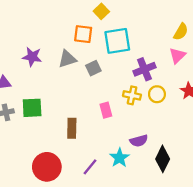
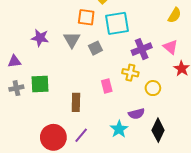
pink triangle: (177, 56) -> (170, 47), moved, turned -35
gray triangle: (67, 59) -> (72, 40), turned -42
yellow circle: (157, 94) -> (153, 88), moved
purple line: (90, 167) -> (81, 135), moved

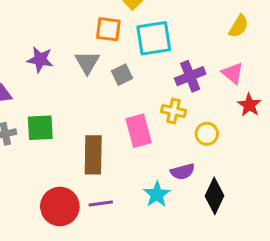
pink rectangle: (107, 86) -> (139, 131), size x1.5
brown rectangle: (76, 102) -> (93, 155), size x1.4
purple line: (81, 135) -> (101, 203), turned 42

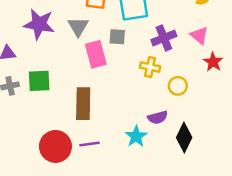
purple star: (40, 60) -> (39, 24), size x1.4
gray square: (122, 75) -> (117, 37), moved, turned 30
pink rectangle: (139, 131) -> (96, 54), moved

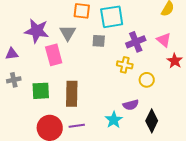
pink rectangle: (96, 54) -> (54, 55), moved
green square: (39, 81) -> (41, 91), moved

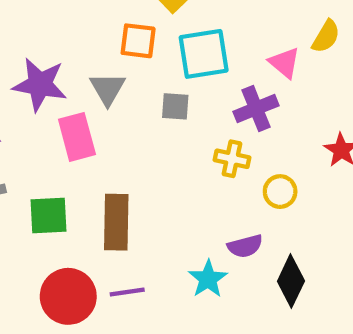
pink triangle: (164, 40) -> (284, 63), moved

